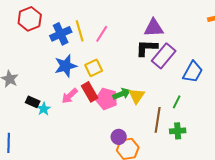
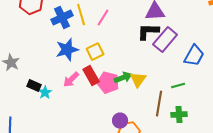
green line: (177, 102) -> (178, 86), turned 48

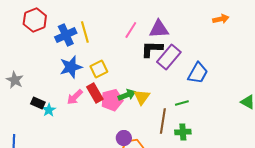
pink line: (103, 18) -> (131, 30), moved
pink pentagon: (108, 83) -> (112, 100), turned -30

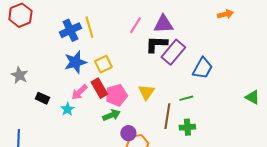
red hexagon: (35, 20) -> (20, 15), moved
green arrow: (127, 95) -> (111, 115), moved
cyan star: (49, 110) -> (67, 109), moved

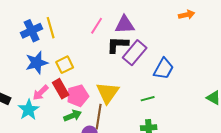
yellow triangle: (146, 92) -> (108, 93), size x1.4
cyan star: (67, 109) -> (29, 110), size x1.5
brown line: (167, 116) -> (99, 117), moved

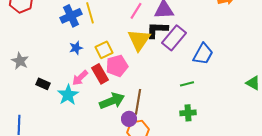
blue star: (37, 63) -> (76, 48), size x0.6
yellow triangle: (108, 93) -> (139, 40), moved
pink pentagon: (78, 96) -> (117, 66), moved
green arrow: (73, 116) -> (112, 101), size x1.4

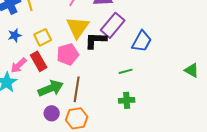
black L-shape: (157, 30) -> (96, 40), moved
pink pentagon: (117, 66) -> (68, 54), moved
purple circle: (129, 119) -> (52, 113), moved

